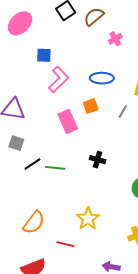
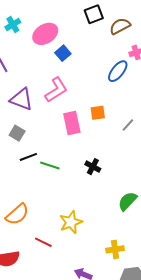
pink ellipse: (20, 23) -> (45, 34), moved
blue square: (44, 55) -> (63, 53), turned 35
blue ellipse: (102, 78) -> (118, 71), moved, turned -65
pink L-shape: (59, 79) -> (56, 90), moved

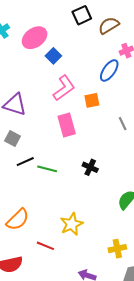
pink L-shape: (56, 90) -> (64, 88), moved
orange square: (98, 113) -> (92, 100), moved
gray line: (128, 125) -> (123, 124), turned -64

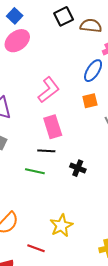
brown semicircle: (109, 25) -> (91, 26), turned 40
blue square: (53, 56) -> (15, 16), moved
orange square: (92, 100) -> (90, 101), moved
black line: (25, 162) -> (46, 151), moved, turned 30

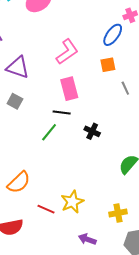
green line: (35, 171) -> (49, 132), turned -66
yellow star: (61, 226) -> (72, 202), moved

